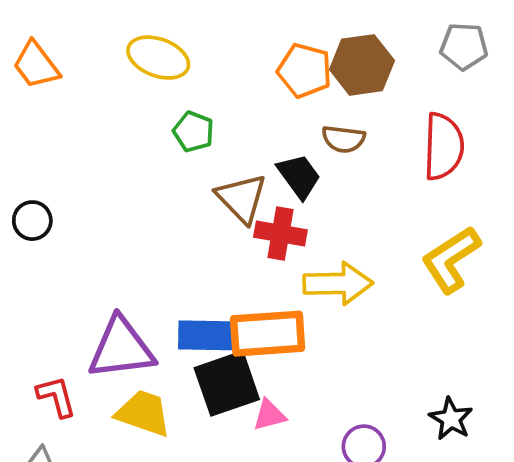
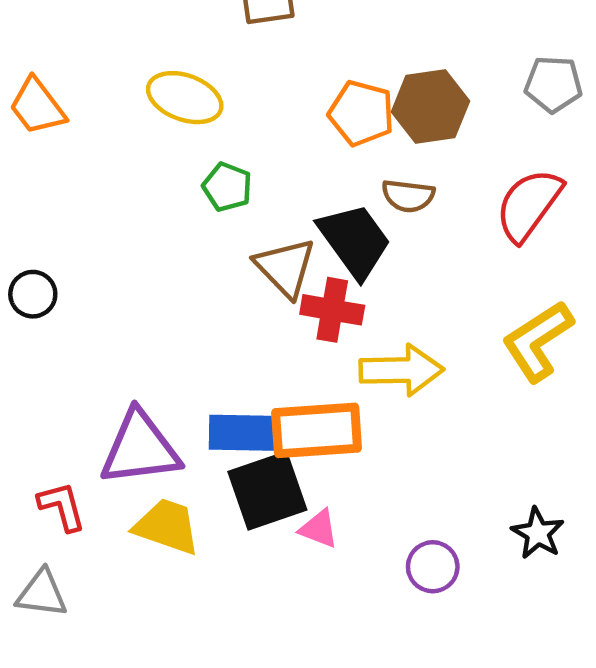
red semicircle: (443, 146) -> (529, 205), turned -146
black trapezoid: (299, 176) -> (355, 241), size x1.4
pink triangle: (269, 415) -> (319, 529), turned 36

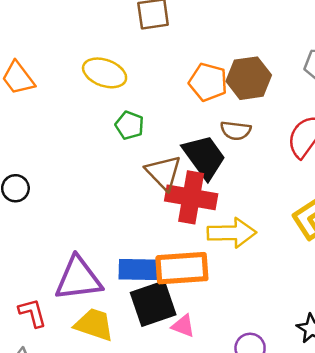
red cross: (332, 310) -> (191, 197), size x1.4

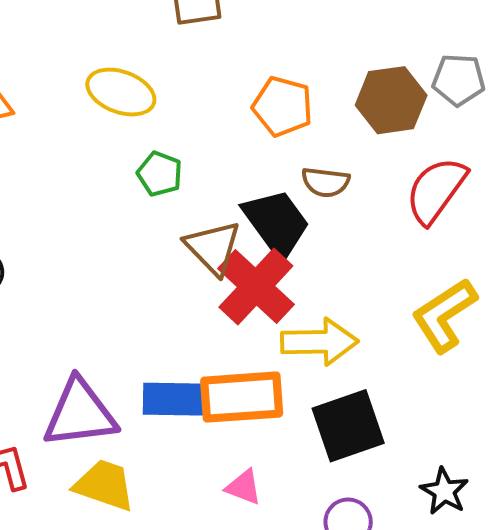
brown hexagon: (249, 78) -> (391, 100), moved
red cross: (191, 197) -> (256, 286), turned 33
black square: (153, 304) -> (348, 426), moved

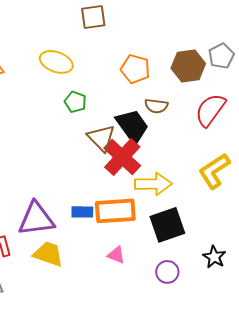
gray pentagon: (459, 80) -> (221, 56), turned -30
blue rectangle: (174, 399) -> (82, 212), size x0.7

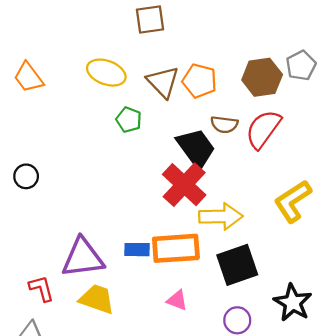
red semicircle: (210, 110) -> (263, 129), moved
brown triangle: (101, 138) -> (163, 82), moved
black star: (214, 257) -> (293, 303), size x1.4

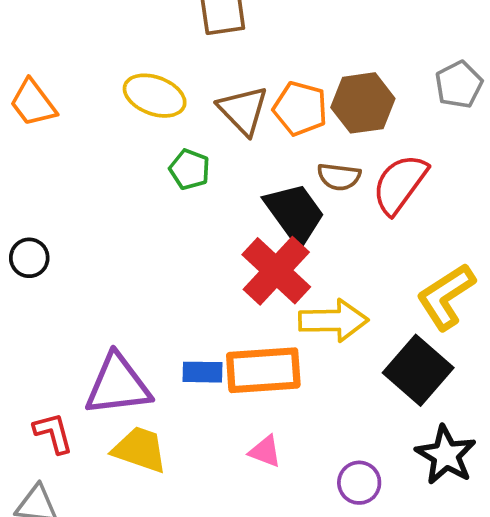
brown hexagon: (262, 77) -> (363, 103), moved
black square: (237, 265) -> (418, 370), moved, turned -30

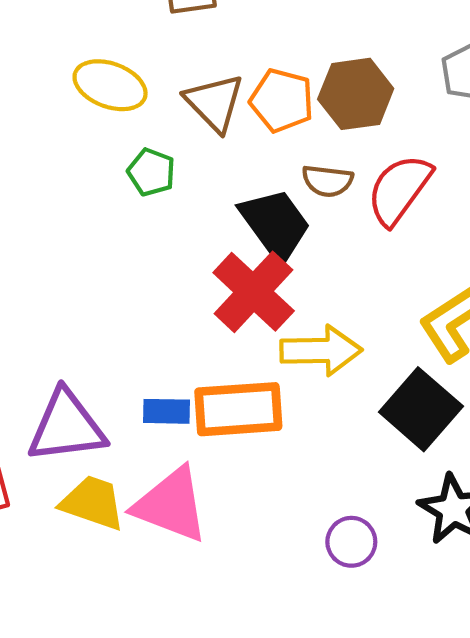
pink triangle: (265, 451) -> (171, 505), moved, size x2.0

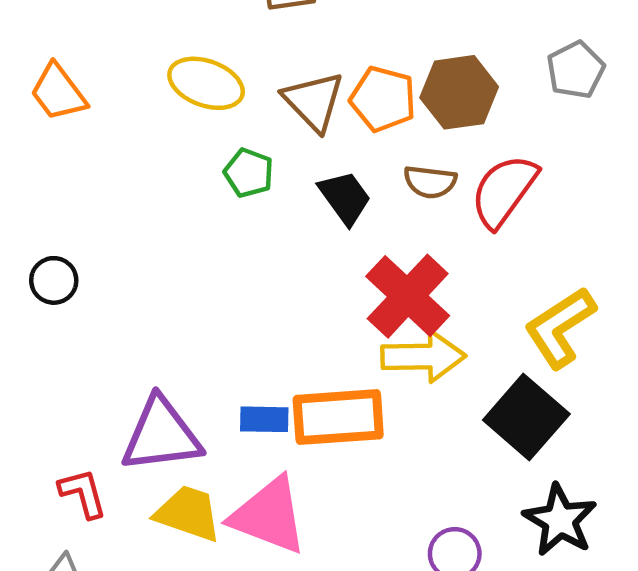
black trapezoid: (275, 224) -> (345, 198), moved, size x0.7
red cross: (254, 292) -> (408, 296), moved

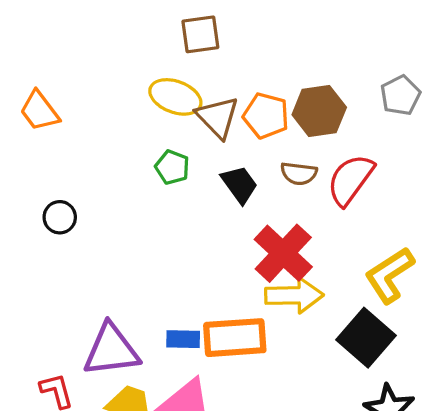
yellow ellipse: (206, 83) -> (175, 97), moved
black circle: (54, 280) -> (60, 217), moved

